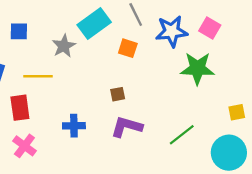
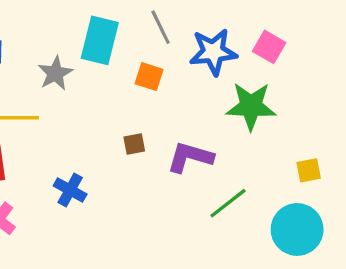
cyan rectangle: (94, 23) -> (100, 40), turned -40
blue cross: (74, 126) -> (70, 190), turned 30
purple L-shape: (127, 127) -> (190, 157), moved

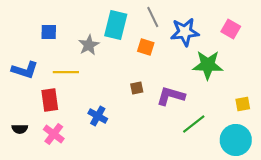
pink square: (269, 47) -> (231, 29), moved

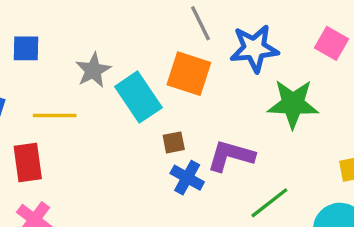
cyan rectangle: (116, 25) -> (138, 97), moved, turned -48
orange square: (146, 47) -> (189, 74), size x1.5
blue cross: (98, 116) -> (187, 178), moved

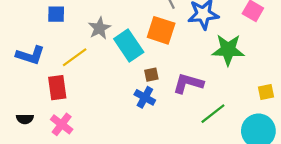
yellow line: (55, 116) -> (75, 57), turned -36
blue cross: (187, 178) -> (145, 97), moved

